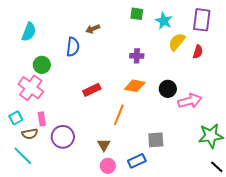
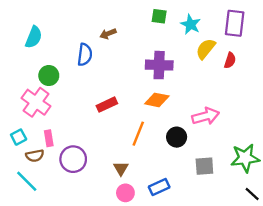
purple cross: (137, 56) -> (159, 65), size x1.6
black circle: (168, 89) -> (177, 137), moved
pink arrow: (190, 101) -> (206, 116), moved
gray square: (156, 140) -> (204, 166), moved

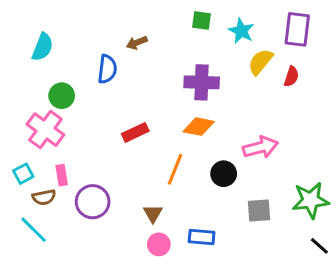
blue rectangle: (159, 187) -> (202, 237), turned 30

